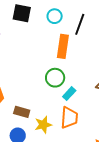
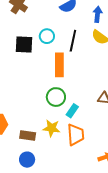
black square: (22, 13) -> (24, 45), moved
yellow star: (43, 125) -> (52, 128), moved, turned 30

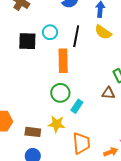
orange trapezoid: (76, 135) -> (81, 143), moved

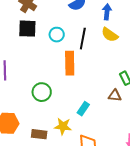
black square: (27, 41) -> (27, 29), moved
green circle: (60, 93) -> (42, 92), moved

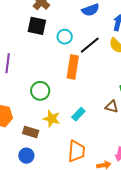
black line: (83, 39) -> (90, 45), turned 30
yellow star: (63, 126) -> (52, 119), moved

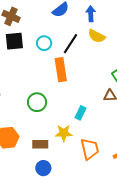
yellow star: (52, 119) -> (64, 133), moved

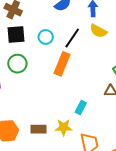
orange rectangle: (61, 70) -> (62, 64), turned 30
green circle: (37, 102) -> (17, 64), moved
brown rectangle: (40, 144) -> (39, 129), moved

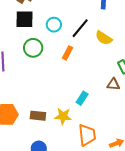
yellow semicircle: (98, 31) -> (104, 38), moved
green circle: (17, 64) -> (33, 48), moved
orange rectangle: (62, 64) -> (67, 53), size x0.6

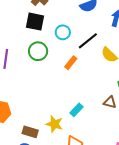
brown rectangle: (38, 116) -> (30, 132), moved

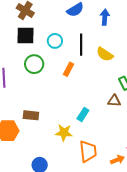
black line: (88, 41) -> (81, 45), turned -40
brown rectangle: (30, 132) -> (31, 115), moved

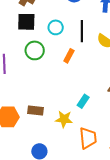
brown rectangle: (31, 115) -> (36, 111), moved

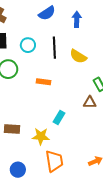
orange rectangle: (69, 56) -> (44, 82), moved, turned 72
orange trapezoid: (88, 138) -> (54, 161), moved

